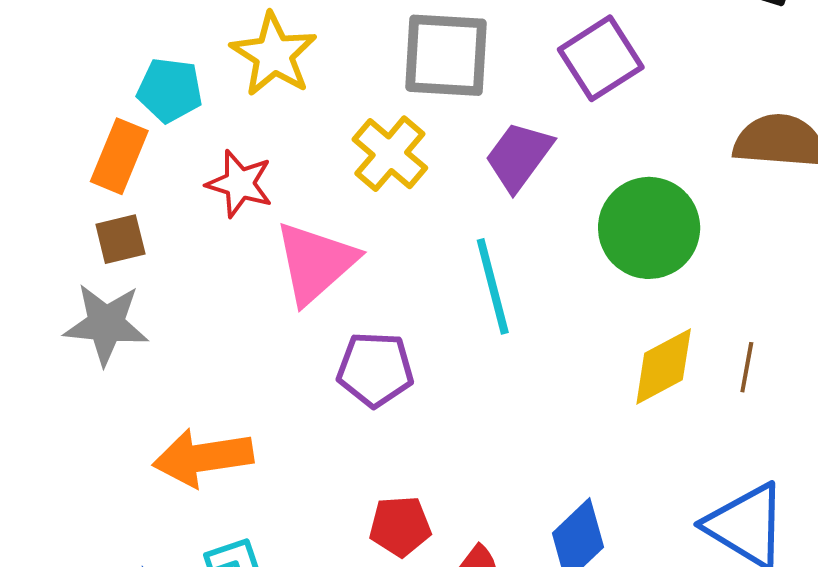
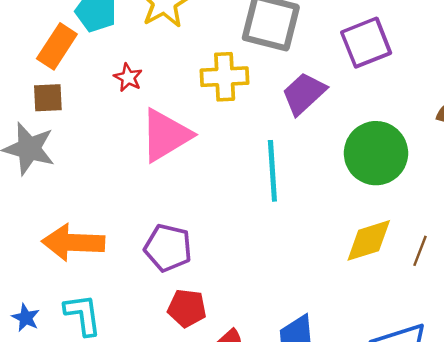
yellow cross: (390, 154) -> (225, 77), turned 36
red star: (240, 184) -> (128, 77), size x0.7
purple pentagon: (375, 369) -> (168, 248), moved

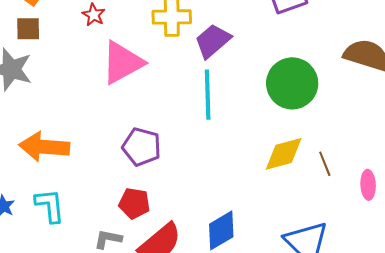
purple trapezoid: (304, 94) -> (213, 41), moved
purple pentagon: (168, 248) -> (142, 147), moved
brown line: (420, 251) -> (325, 164), turned -45

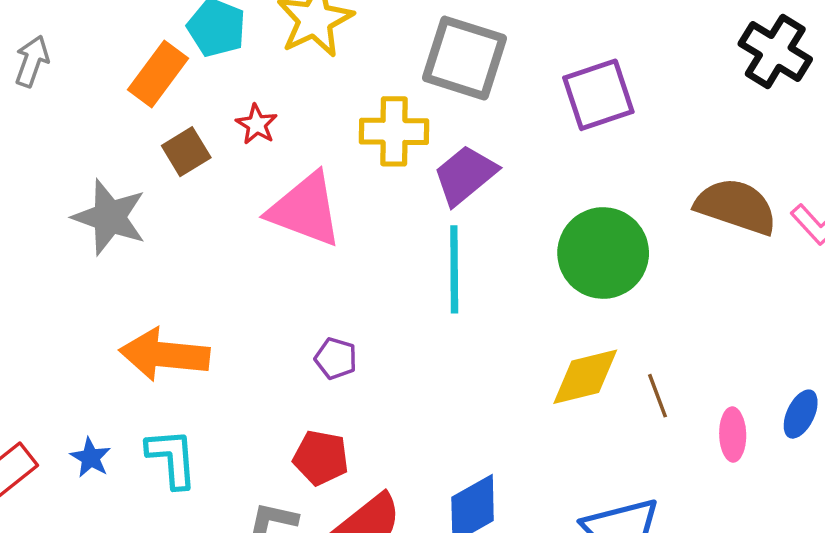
brown square: (28, 29) -> (186, 152), moved, turned -32
pink triangle: (122, 63) -> (305, 210), turned 48
purple pentagon: (142, 147) -> (336, 358), size x0.6

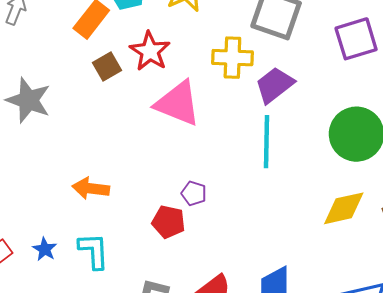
red star: (257, 124) -> (150, 51), size x1.6
gray star: (110, 217) -> (28, 100), moved
orange arrow: (164, 355) -> (91, 188), size x0.7
red pentagon: (321, 458) -> (168, 222), moved

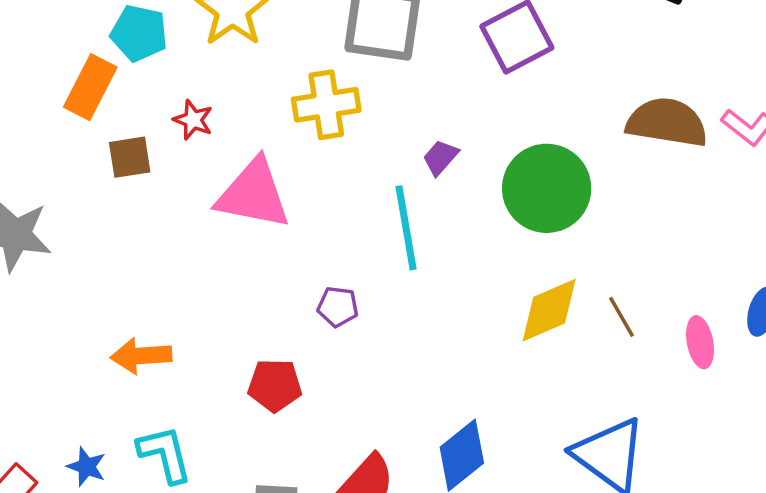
red star: (150, 51) -> (193, 120), size x0.6
brown square: (107, 67) -> (130, 157), turned 32
purple trapezoid: (275, 85) -> (440, 157), moved, size x0.6
purple pentagon: (194, 193) -> (338, 307), moved

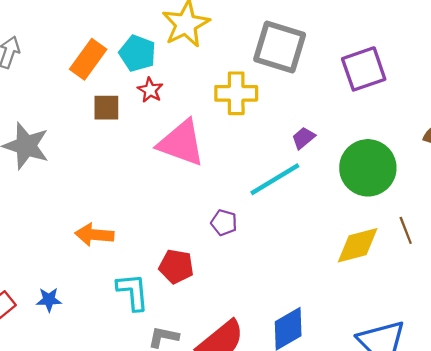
cyan pentagon: (139, 33) -> (137, 53), moved
cyan line: (406, 228) -> (275, 179), turned 60
brown line: (622, 317) -> (406, 230), moved
cyan L-shape: (165, 454) -> (133, 292), moved
blue star: (86, 467) -> (49, 300), turned -30

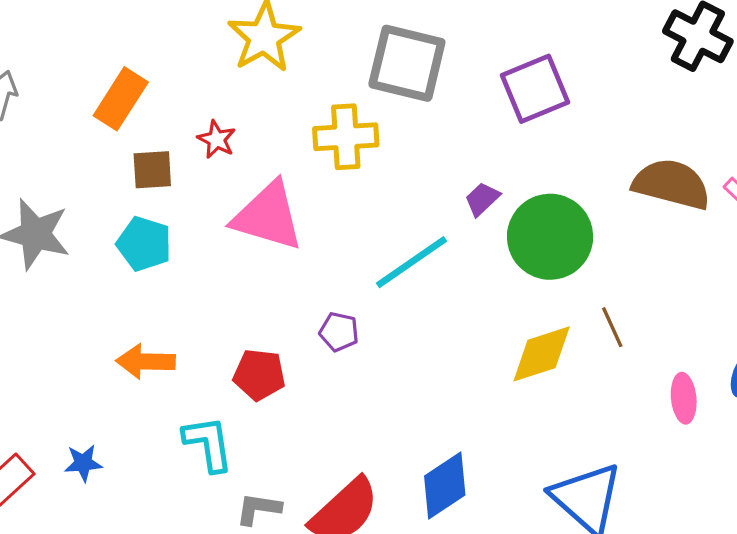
cyan pentagon: (137, 53) -> (144, 244), moved
purple trapezoid: (303, 138) -> (482, 199), moved
red pentagon: (176, 266) -> (259, 375), moved

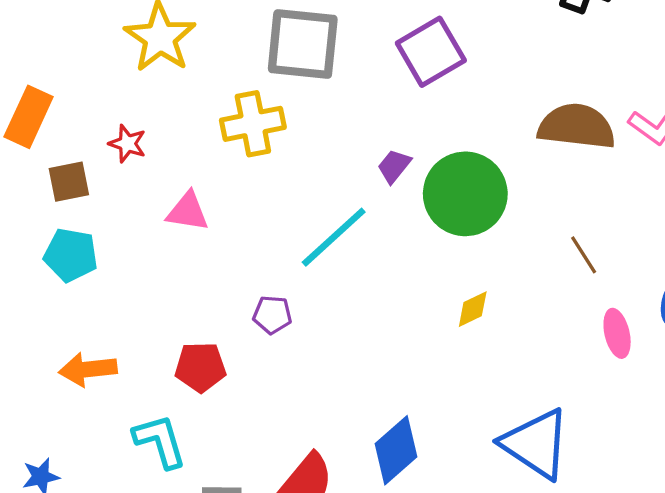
pink triangle: (268, 216) -> (188, 211), size x0.6
brown line: (612, 327) -> (584, 255), moved
yellow diamond: (542, 354) -> (473, 309), size x0.6

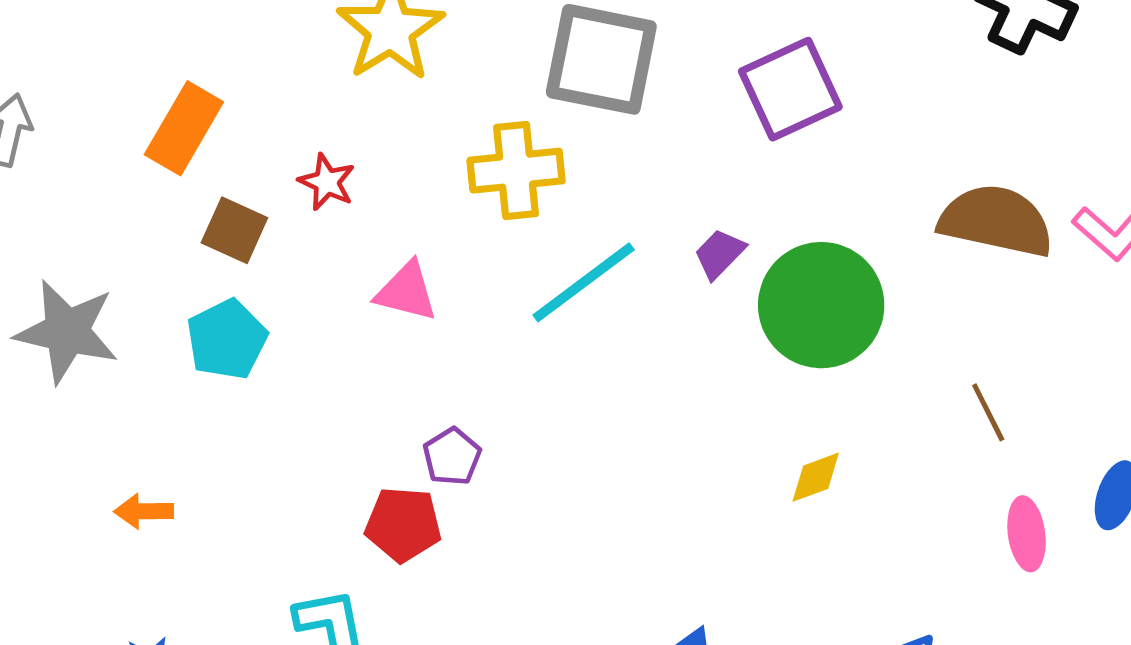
brown square: (69, 182) -> (234, 230), turned 30
cyan line: (334, 237) -> (584, 282), moved
cyan pentagon: (71, 255) -> (227, 339), turned 30
purple pentagon: (272, 315) -> (452, 457), moved, turned 30
orange arrow: (88, 369) -> (144, 511), moved, size x0.7

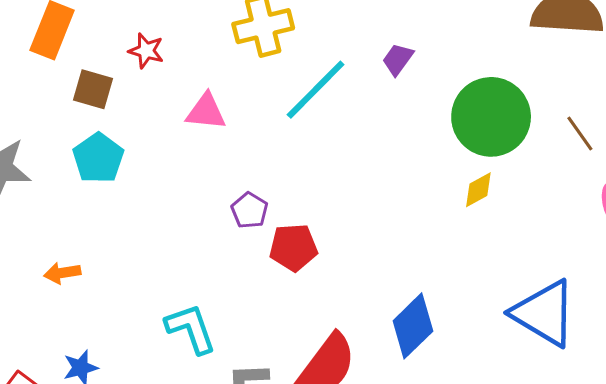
green circle: (821, 305) -> (491, 117), moved
red pentagon: (403, 524) -> (293, 247), moved

